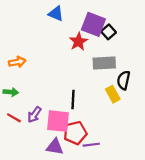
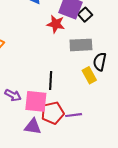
red star: (78, 42) -> (56, 24), turned -30
purple arrow: (34, 115) -> (13, 95), turned -98
purple line: (91, 145) -> (74, 115), moved

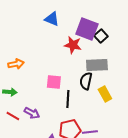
black semicircle: (100, 62) -> (86, 81), moved
pink square: (36, 101) -> (54, 82), moved, size x0.7

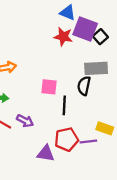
blue triangle: (52, 19) -> (68, 13), moved
red star: (73, 45) -> (63, 37), moved
yellow rectangle: (105, 94) -> (105, 128), moved, turned -42

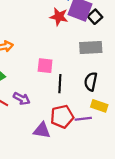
black semicircle: (84, 86) -> (91, 82), moved

